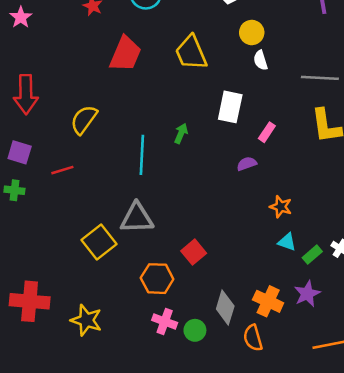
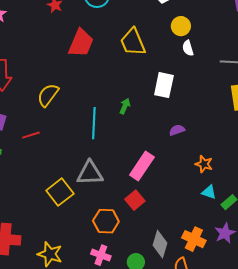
pink rectangle: (267, 132) -> (142, 166), moved, size x1.8
pink cross: (165, 321) -> (101, 255), moved

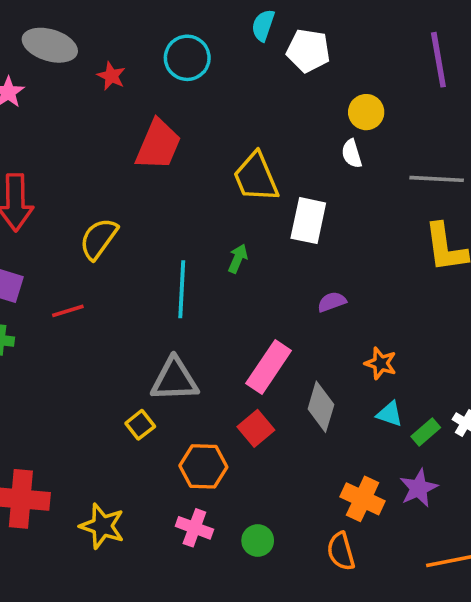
yellow circle: (181, 26) -> (366, 112), moved
yellow trapezoid: (133, 42) -> (256, 177), moved
yellow square: (60, 192) -> (140, 425), moved, size x0.6
gray diamond: (160, 244) -> (321, 407), moved

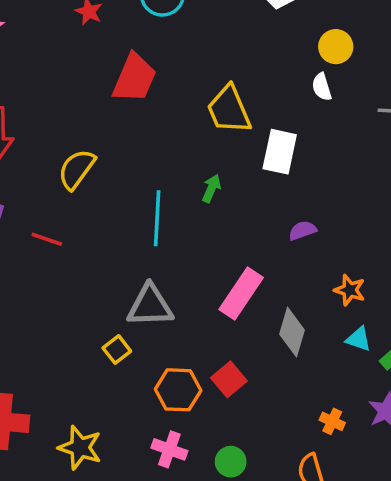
red line: (68, 311) -> (47, 239), turned 36
red square: (256, 428) -> (229, 379), moved
orange cross: (363, 499) -> (332, 421), size x0.6

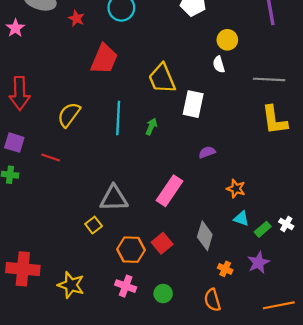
cyan line: (157, 218) -> (118, 118), moved
gray diamond: (292, 332) -> (205, 236), moved

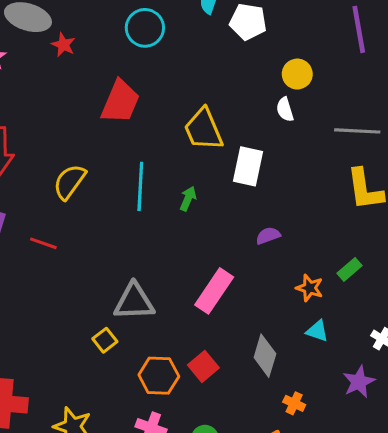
red star: (76, 18) -> (63, 45), moved
green rectangle: (263, 229) -> (350, 269), moved
purple star: (258, 263) -> (359, 382), moved

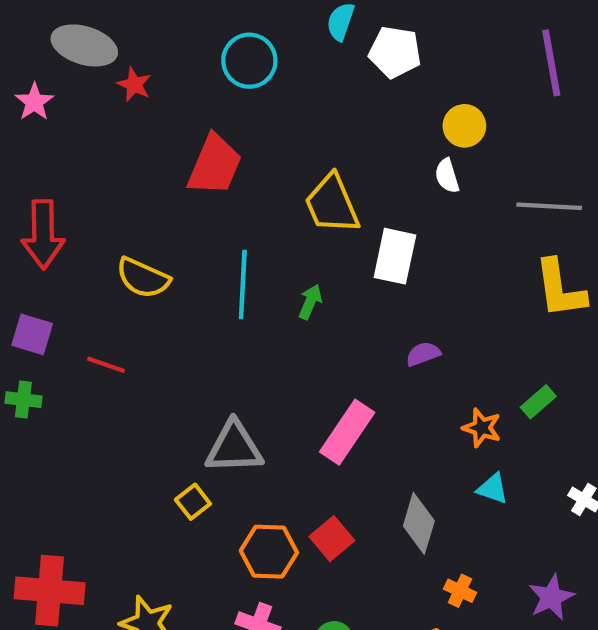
yellow semicircle: (70, 182) -> (143, 278), turned -102
purple star: (359, 382) -> (551, 597), moved

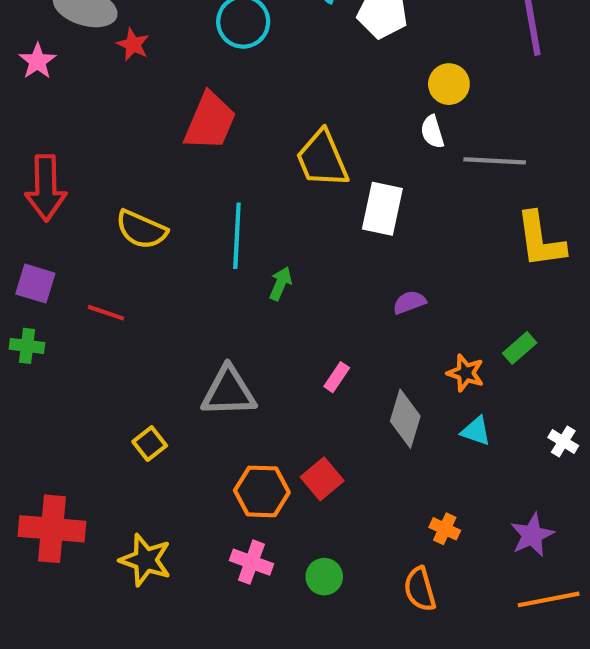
gray line: (549, 206) -> (495, 161), moved
green arrow: (310, 302) -> (281, 284), moved
pink rectangle: (347, 432) -> (337, 377), size x0.5
yellow square: (193, 502) -> (150, 444), moved
gray diamond: (419, 523) -> (405, 419), moved

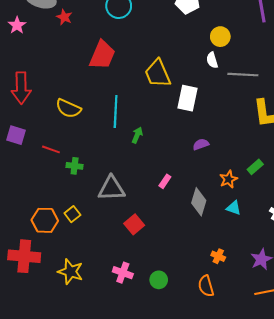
green cross: (27, 346) -> (75, 166), moved
orange star: (466, 373) -> (228, 179), turned 30
red square: (322, 479) -> (134, 224), moved
orange hexagon: (262, 491) -> (45, 220), moved

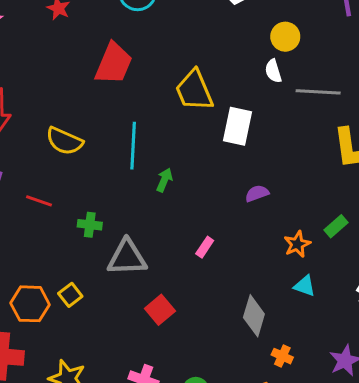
green cross: (75, 166) -> (90, 225), moved
gray diamond: (199, 202) -> (254, 316), moved

